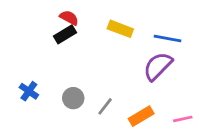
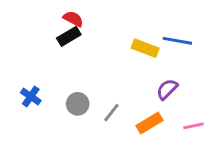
yellow rectangle: (120, 29) -> (145, 48), moved
purple semicircle: (158, 66) -> (167, 89), moved, size x0.7

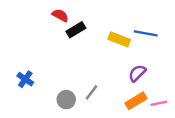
black rectangle: (69, 36) -> (76, 30), moved
gray circle: (78, 104) -> (66, 100), moved
orange rectangle: (150, 123) -> (136, 101), moved

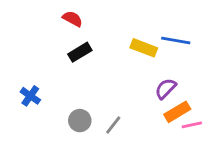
black rectangle: (76, 30) -> (80, 52), moved
gray line: (91, 92) -> (113, 125), moved
orange rectangle: (136, 101) -> (177, 112), moved

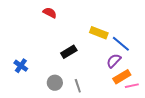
blue line: (176, 41) -> (121, 44), moved, turned 30
black rectangle: (80, 52) -> (69, 52), moved
gray line: (113, 125) -> (78, 86), turned -56

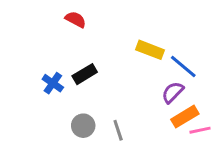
black rectangle: (69, 52) -> (85, 74), moved
blue cross: (21, 66) -> (53, 83), moved

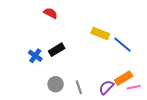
purple semicircle: (173, 92) -> (106, 87), moved

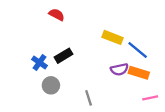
orange rectangle: (124, 78) -> (139, 73), moved, turned 48
gray circle: (56, 84) -> (51, 85), moved
purple semicircle: (106, 87) -> (119, 69), moved, turned -147

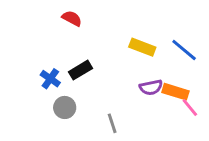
blue line: (138, 50) -> (184, 50), moved
pink line: (150, 98) -> (190, 107), moved, turned 63

